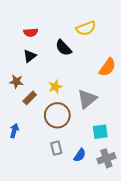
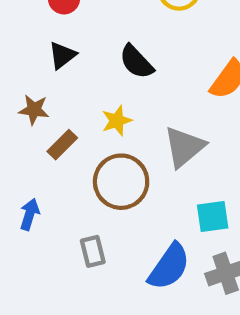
black semicircle: (63, 48) -> (136, 62), moved
gray rectangle: (56, 148) -> (93, 251), moved
blue semicircle: (80, 155) -> (169, 267), size x1.6

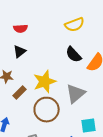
black semicircle: (136, 62) -> (74, 55), moved
yellow star: (117, 121) -> (45, 82), size x1.6

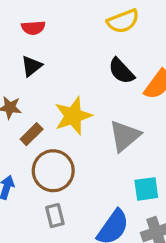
brown circle: (47, 110) -> (53, 171), moved

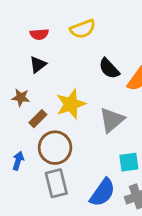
yellow semicircle: (123, 21) -> (83, 29), moved
gray rectangle: (55, 216) -> (56, 183), size x1.5

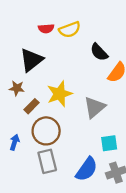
red semicircle: (39, 34) -> (46, 28), moved
black triangle: (38, 65) -> (31, 60), size x1.6
black semicircle: (109, 68) -> (99, 52), moved

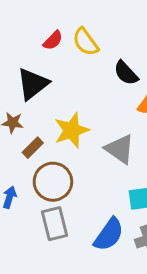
red semicircle: (46, 28) -> (53, 40), turned -42
yellow semicircle: (70, 30) -> (86, 42), turned 75
gray triangle: (95, 107) -> (120, 149), turned -45

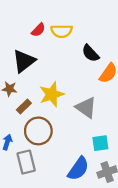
yellow semicircle: (86, 42) -> (62, 31), turned -55
gray rectangle: (54, 224) -> (26, 162), moved

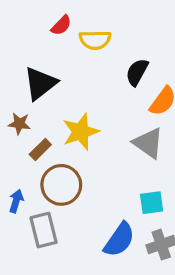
red semicircle: (38, 30) -> (61, 25), moved
black semicircle: (90, 53) -> (137, 72), turned 72
gray triangle: (86, 108) -> (148, 143), moved

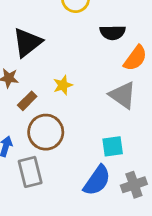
black semicircle: (137, 72) -> (113, 33), turned -120
yellow star: (81, 132) -> (63, 85), size x0.6
cyan square: (152, 203) -> (113, 146), moved

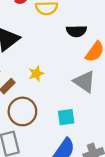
cyan square: (113, 146) -> (66, 117), moved

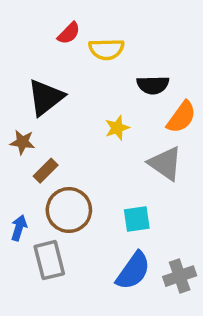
yellow star: (36, 74) -> (117, 128), moved

